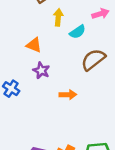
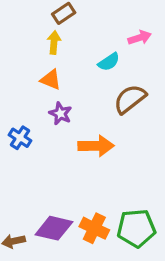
yellow arrow: (58, 17) -> (54, 42), moved
orange arrow: (68, 95) -> (96, 146), size x1.5

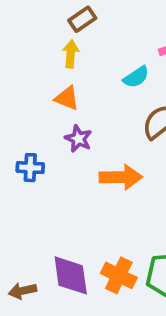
blue cross: (20, 138) -> (30, 168), turned -30
purple diamond: (54, 228) -> (71, 275), turned 69

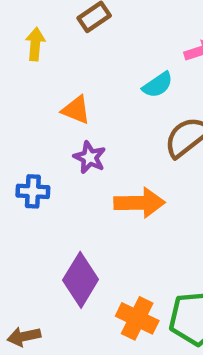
yellow arrow: (71, 54) -> (35, 44), moved
purple diamond: (71, 275) -> (81, 280), moved, turned 39

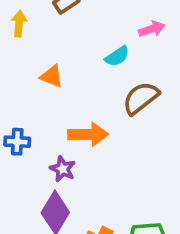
purple star: (90, 157) -> (63, 169), moved
orange arrow: (139, 203) -> (88, 134), moved

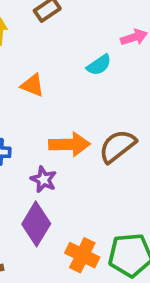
brown semicircle: (141, 98) -> (117, 146), moved

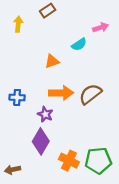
orange triangle: (32, 85) -> (52, 61), moved, turned -42

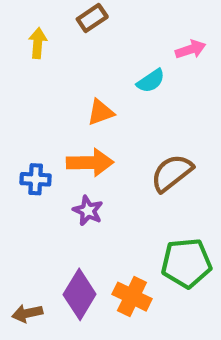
orange arrow: (61, 93) -> (90, 163), moved
purple diamond: (41, 141) -> (80, 294), moved
green pentagon: (98, 161) -> (186, 263), moved

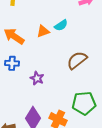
cyan semicircle: (151, 81) -> (61, 25), moved
orange arrow: (90, 163) -> (14, 36), moved, turned -145

